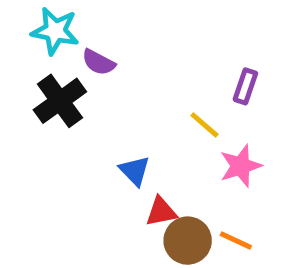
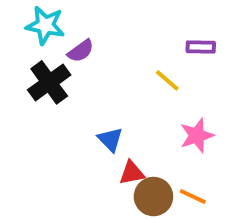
purple semicircle: (98, 62) -> (81, 51), turned -64
purple rectangle: (245, 86) -> (201, 47), moved, turned 72
yellow line: (204, 125) -> (167, 80), moved

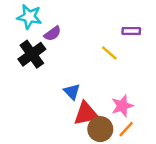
pink star: (197, 136) -> (122, 106), moved
red triangle: (132, 173) -> (86, 114), size x1.5
orange line: (193, 197) -> (126, 129), turned -72

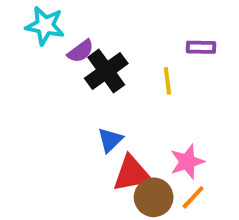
yellow line: (109, 53) -> (167, 81), turned 42
black cross: (32, 54) -> (106, 71), moved
blue triangle: (72, 92) -> (110, 140), turned 30

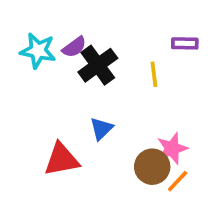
cyan star: (45, 26) -> (38, 51), moved
red triangle: (132, 174) -> (62, 159), moved
brown circle: (154, 197) -> (152, 167), moved

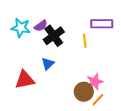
purple rectangle: (185, 43) -> (102, 24), size x1.5
blue triangle: (101, 129) -> (48, 64), moved
red triangle: (62, 159) -> (25, 80), moved

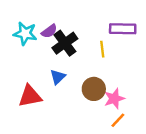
brown circle: (84, 92) -> (94, 89), moved

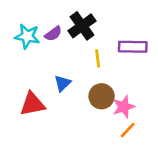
purple rectangle: (123, 29) -> (133, 47), moved
black cross: (65, 43) -> (82, 26), moved
yellow line: (102, 49) -> (98, 58), moved

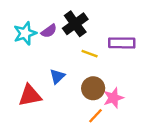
cyan star: (27, 36) -> (25, 33), turned -30
yellow line: (98, 58) -> (90, 54), turned -63
orange line: (128, 130) -> (96, 116), moved

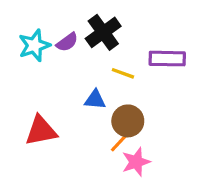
blue triangle: (57, 76) -> (95, 100), moved, turned 49
pink star: (113, 98) -> (136, 162), moved
orange line: (96, 116) -> (120, 142), moved

